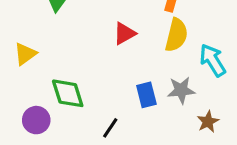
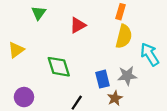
red triangle: (124, 33) -> (78, 25), moved
green diamond: (68, 93) -> (59, 67), moved
brown star: (208, 122) -> (115, 98), moved

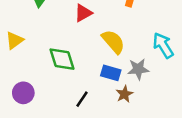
yellow semicircle: (124, 36) -> (113, 42), moved, turned -55
blue rectangle: (103, 79) -> (111, 73), turned -60

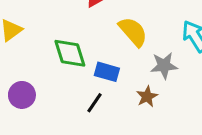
blue rectangle: (111, 73) -> (107, 72), moved

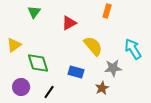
green diamond: (70, 53) -> (38, 63), moved
black line: (94, 103) -> (49, 92), moved

